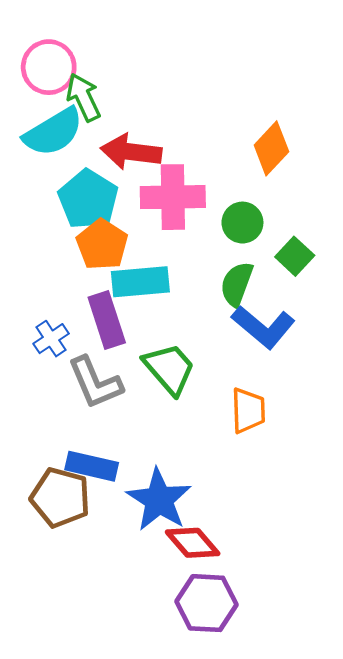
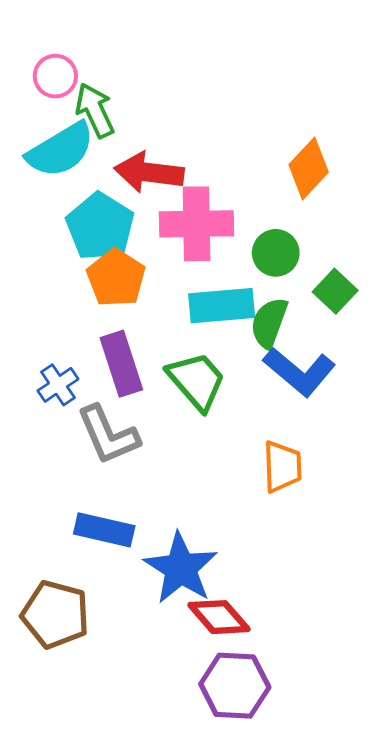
pink circle: (49, 67) -> (55, 76), size x0.7
cyan rectangle: (140, 282) -> (222, 306), moved
green trapezoid: (169, 369) -> (197, 381), moved
brown pentagon: (60, 498) -> (55, 614), moved

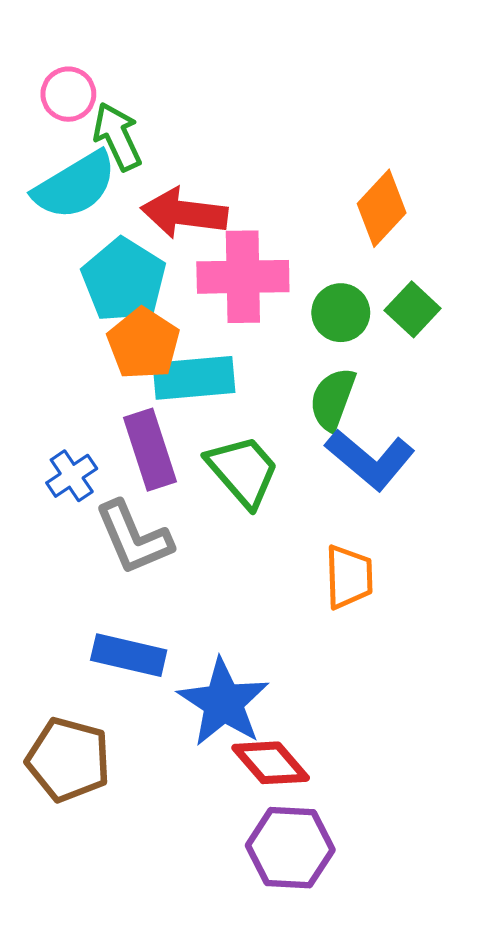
green square: (335, 291) -> (413, 309), moved
cyan rectangle: (222, 306) -> (194, 378), moved

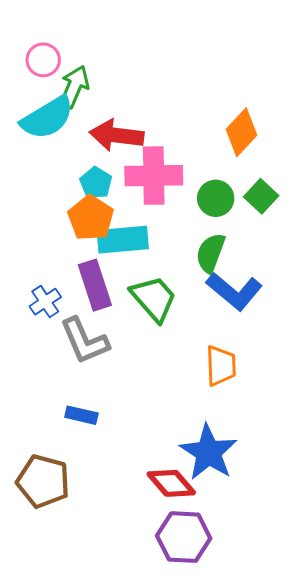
green arrow: (117, 137) -> (74, 87), turned 48
cyan pentagon: (124, 280) -> (96, 183), moved, size x0.6
blue rectangle: (129, 655) -> (81, 415), size x0.7
blue star: (223, 702) -> (208, 452), moved

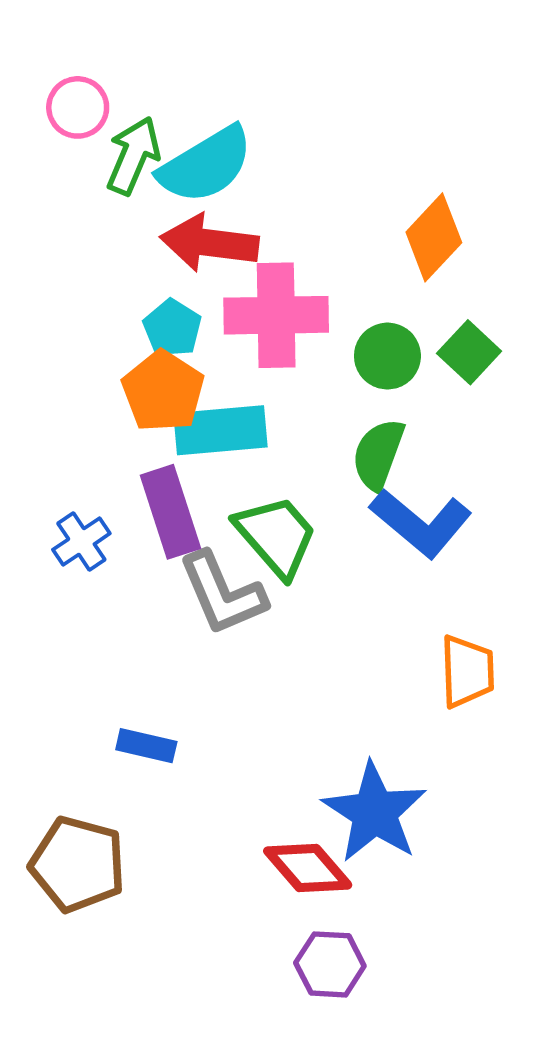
cyan semicircle: (47, 118) -> (206, 165), moved
gray L-shape: (85, 341) -> (222, 593), moved
orange trapezoid: (221, 366) -> (467, 671), moved
purple hexagon: (184, 537) -> (330, 964), size x0.7

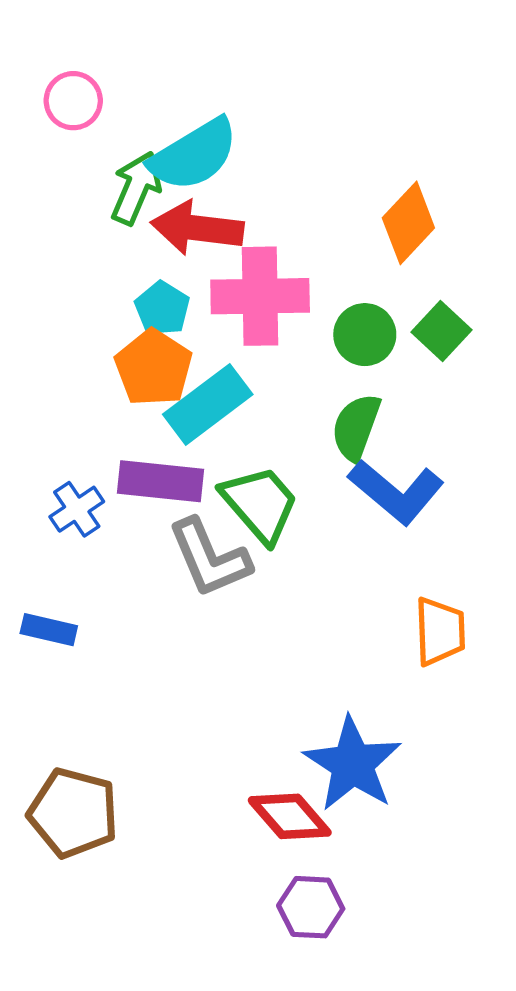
green arrow: (133, 156) -> (136, 188), moved
cyan rectangle: (221, 430) -> (208, 404), turned -32
purple rectangle: (170, 512) -> (161, 481), turned -66
blue rectangle: (146, 746) -> (49, 630), moved

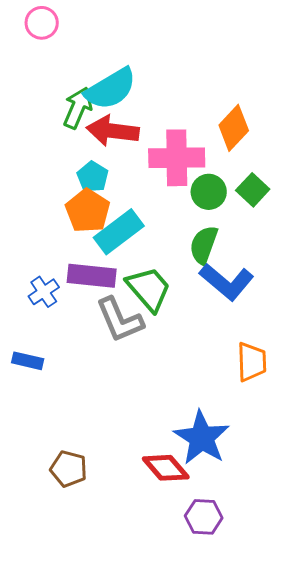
pink circle: (73, 101) -> (42, 23), moved
pink cross: (260, 296) -> (177, 158), moved
brown pentagon: (73, 813) -> (69, 469), moved, size x0.7
purple hexagon: (311, 907) -> (204, 517), moved

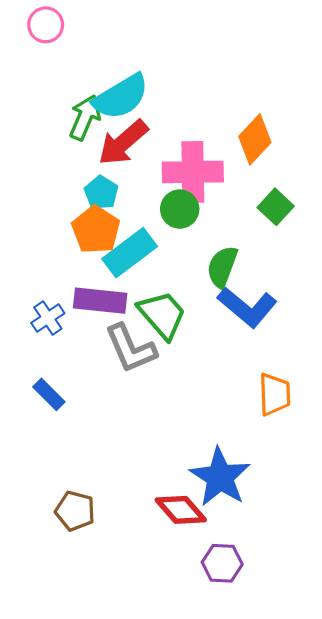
red arrow: (113, 131) -> (123, 143), turned -48
green circle: (209, 192) -> (180, 209), moved
blue rectangle: (28, 361) -> (49, 394), moved, turned 32

